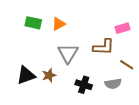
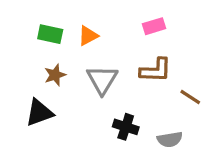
pink rectangle: (122, 28) -> (154, 26), moved
brown star: (49, 75) -> (55, 75), moved
gray semicircle: (113, 84) -> (170, 139), moved

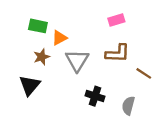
orange triangle: (88, 36) -> (59, 38), moved
black triangle: (39, 113) -> (30, 85), turned -30
gray semicircle: (170, 139) -> (128, 106), turned 114

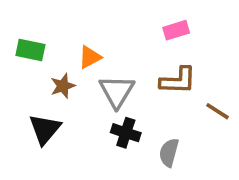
green rectangle: (38, 26) -> (30, 50), moved
black cross: (95, 96) -> (126, 133), moved
gray semicircle: (128, 106) -> (169, 153), moved

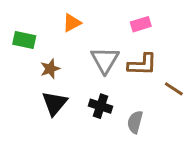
orange triangle: (90, 57) -> (72, 23), moved
gray triangle: (117, 91) -> (105, 60), moved
black triangle: (45, 129) -> (55, 103), moved

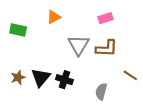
brown star: (50, 69) -> (18, 77), moved
brown line: (174, 89) -> (130, 75), moved
black cross: (101, 106) -> (64, 80), moved

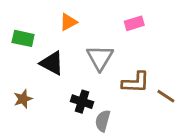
brown L-shape: (107, 48) -> (136, 82), moved
black triangle: (41, 77) -> (52, 63), moved, turned -42
gray semicircle: (101, 91) -> (103, 121), moved

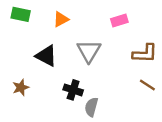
green rectangle: (23, 38) -> (21, 14), moved
brown L-shape: (136, 82) -> (145, 53), moved

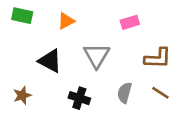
gray semicircle: (91, 107) -> (125, 93), moved

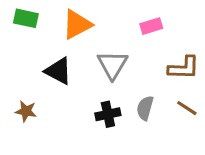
orange triangle: (66, 21) -> (77, 24), size x1.5
brown star: (22, 95) -> (26, 111), turned 30
black cross: (79, 98) -> (108, 114), moved, turned -30

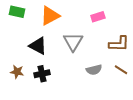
gray semicircle: (145, 108) -> (94, 70), turned -119
black cross: (108, 114) -> (42, 74), moved

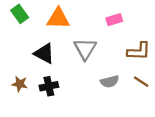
green rectangle: (17, 12) -> (20, 14), turned 42
orange triangle: (50, 16) -> (58, 18), turned 30

